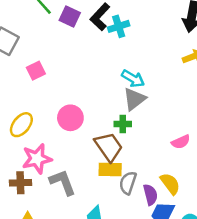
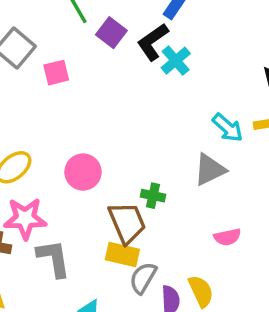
cyan cross: (119, 26) -> (176, 61), turned -35
pink square: (36, 71) -> (56, 73), moved
cyan arrow: (133, 79) -> (228, 128), moved
gray triangle: (134, 99) -> (210, 170), moved

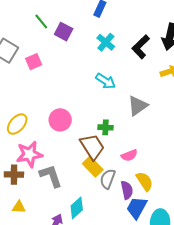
black L-shape: (153, 42) -> (141, 47), moved
cyan arrow: (228, 128) -> (106, 81), moved
pink semicircle: (227, 237) -> (129, 155), moved
yellow rectangle: (122, 254) -> (93, 167), turned 42

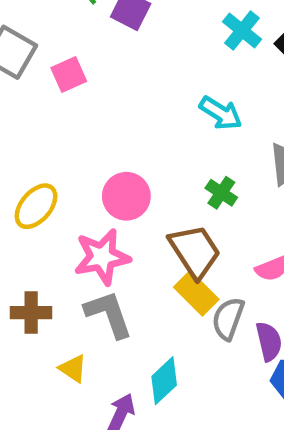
cyan cross: (106, 42) -> (242, 30), moved
green cross: (106, 127) -> (221, 193), moved, turned 32
pink star: (29, 154) -> (102, 257), moved
yellow triangle: (19, 207) -> (73, 369), moved, turned 32

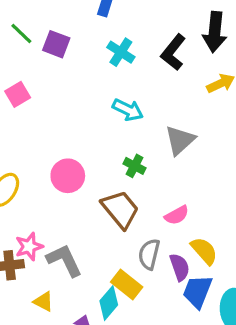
cyan cross: (242, 30) -> (121, 52), moved
pink star: (102, 257) -> (29, 247), moved, size x0.7
yellow rectangle: (196, 293) -> (127, 284), moved

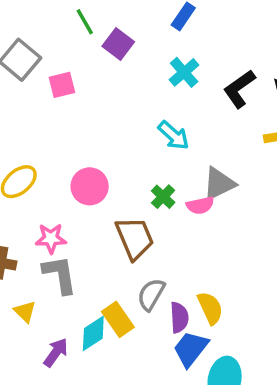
pink semicircle: (177, 215) -> (200, 205), moved
pink star: (29, 247) -> (51, 238), moved

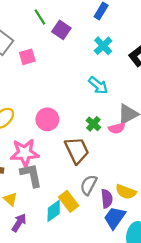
pink star: (51, 238) -> (25, 153), size x1.5
yellow semicircle: (210, 308) -> (126, 192), turned 138
purple arrow: (56, 352) -> (19, 223), moved

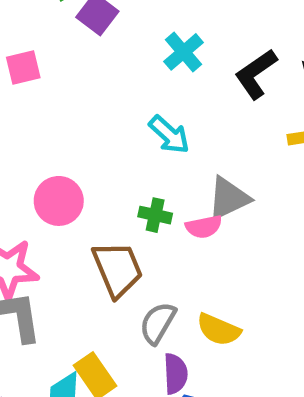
green cross: (93, 124) -> (155, 215), turned -32
gray semicircle: (89, 185) -> (158, 323), moved
yellow semicircle: (126, 192) -> (219, 330), moved

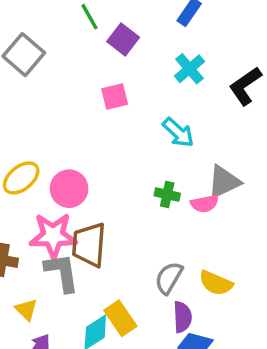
pink square: (23, 68) -> (115, 96), moved
pink circle: (59, 201) -> (69, 189), moved
brown trapezoid: (117, 269) -> (89, 245), moved, turned -153

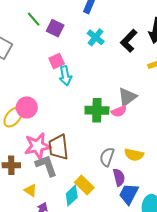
cyan arrow: (178, 132) -> (65, 76), moved, turned 48
pink circle: (69, 189) -> (27, 107), moved
green cross: (167, 194) -> (97, 110), size x1.6

